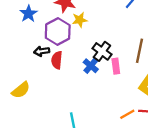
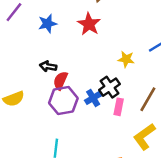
yellow star: (80, 20) -> (126, 59), moved
purple hexagon: (58, 31) -> (63, 101), moved

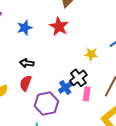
red semicircle: (60, 81) -> (26, 83), moved
purple hexagon: (63, 101) -> (46, 104), moved

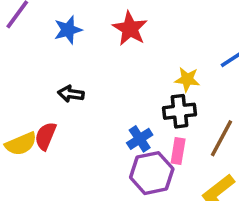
black cross: (78, 78) -> (180, 111), moved, turned 30
red semicircle: (26, 83) -> (46, 136), moved
purple hexagon: (46, 104) -> (152, 173), moved

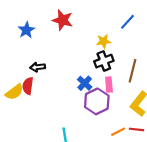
red semicircle: (46, 136) -> (28, 86), moved
yellow semicircle: (21, 144) -> (14, 92), moved

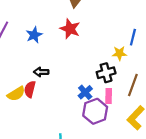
blue line: (127, 22) -> (133, 37), turned -35
yellow star: (104, 41) -> (119, 53), moved

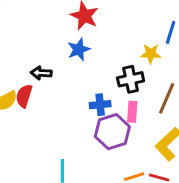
blue star: (34, 35) -> (79, 49), moved
blue cross: (85, 92) -> (100, 105), turned 32

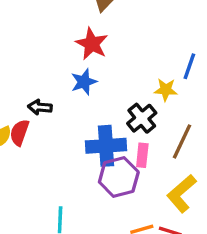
black cross: (131, 79) -> (142, 118), turned -30
blue cross: (100, 105) -> (106, 146), size x1.6

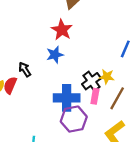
yellow star: (166, 90) -> (107, 77), moved
black arrow: (40, 107) -> (25, 69), turned 48
pink rectangle: (142, 155) -> (95, 96), moved

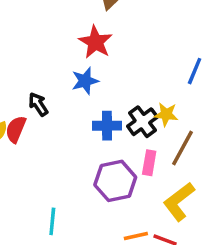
pink rectangle: (95, 96) -> (149, 163), moved
blue cross: (67, 98) -> (107, 126), moved, size x0.7

